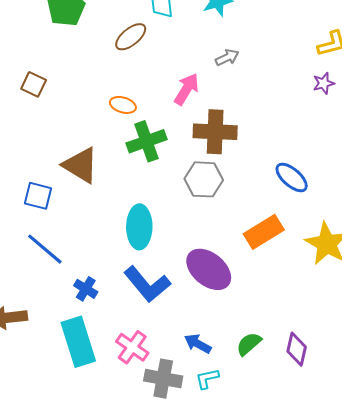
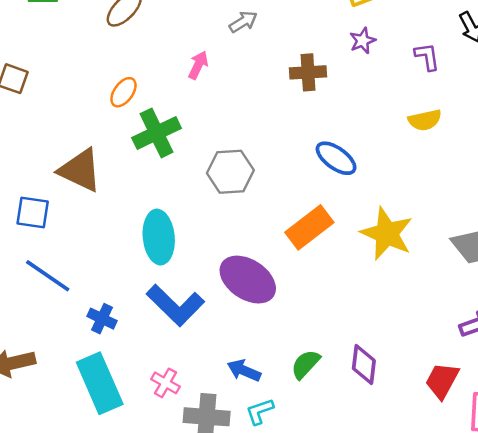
pink arrow: (187, 89) -> (198, 65), size x0.7
orange ellipse: (123, 105) -> (123, 92), turned -65
brown cross: (215, 132) -> (308, 72), moved, size x0.7
pink cross: (132, 347) -> (165, 383), size x0.7

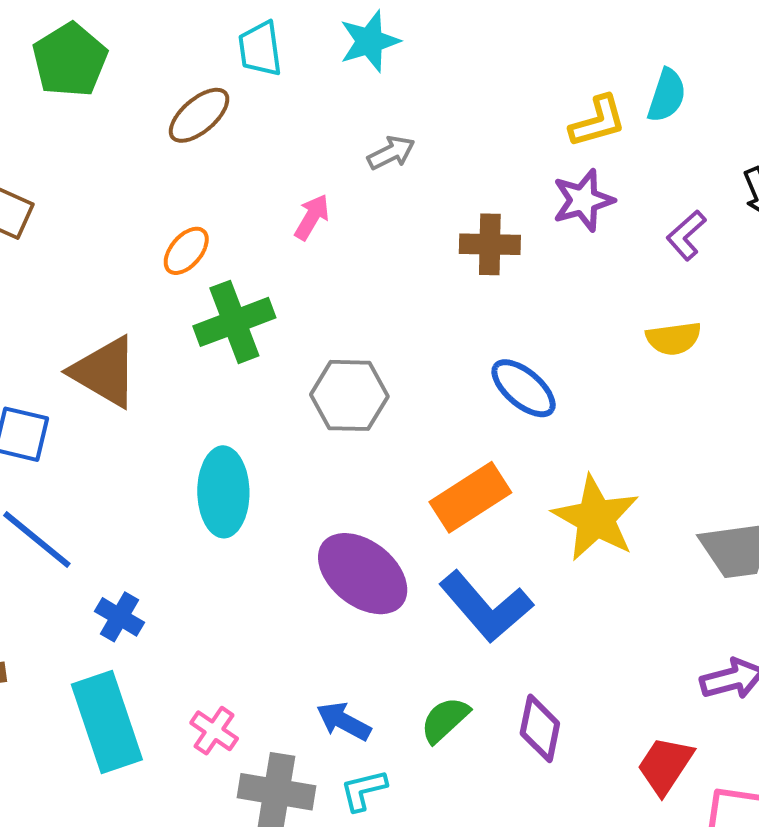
purple star: (363, 41) -> (583, 200), size x1.4
purple L-shape: (427, 57) -> (686, 235), turned -128
blue L-shape: (175, 305) -> (486, 607), moved

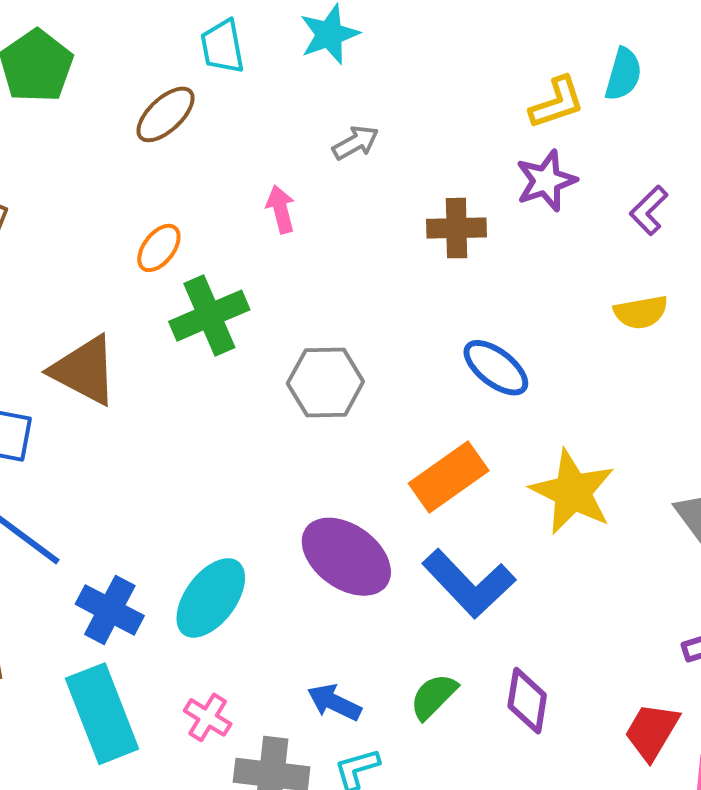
pink arrow: (312, 217) -> (281, 209), turned -42
cyan ellipse: (223, 492) -> (211, 598), moved, turned 40
blue cross: (120, 617) -> (110, 610), size x1.4

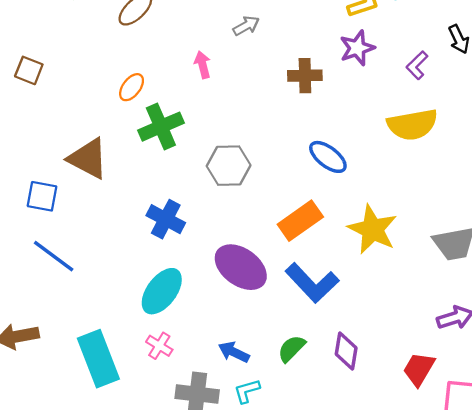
yellow semicircle: (641, 312) -> (412, 125), size x1.6
blue cross: (110, 610) -> (166, 219), moved
pink cross: (208, 717) -> (159, 346), moved

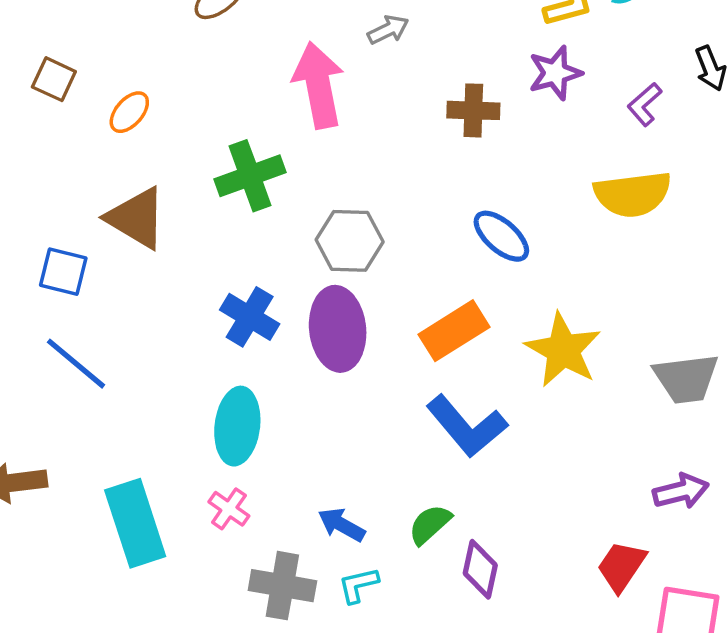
pink arrow: (202, 65) -> (319, 85), size x2.0
orange ellipse: (132, 87) -> (129, 112), moved
purple ellipse: (241, 267) -> (338, 329), moved, turned 45
cyan ellipse: (162, 291) -> (237, 426), turned -33
purple diamond: (346, 351) -> (480, 569), moved

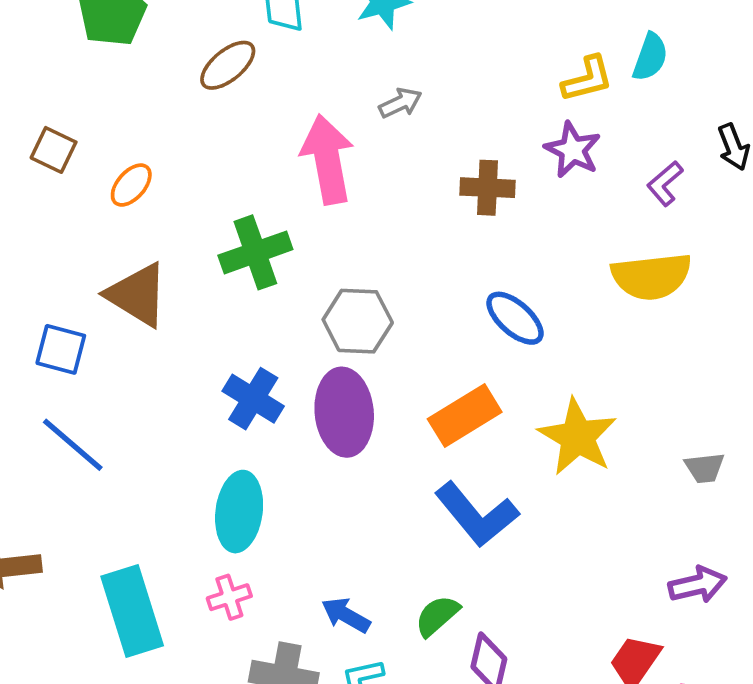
purple star: (555, 73) -> (573, 150), turned -30
gray trapezoid: (686, 378) -> (705, 468), size x0.6
pink cross: (229, 509) -> (229, 597), turned 36

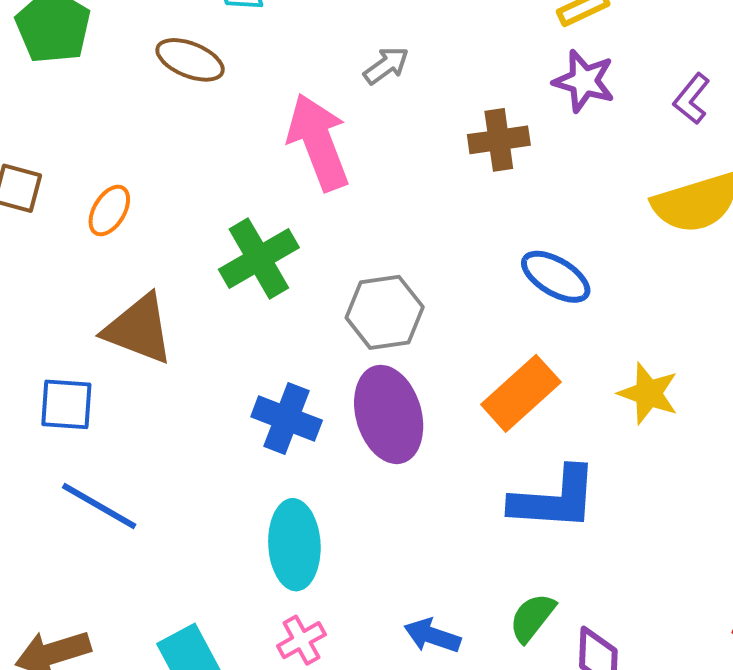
brown ellipse: (228, 65) -> (190, 60), turned 72
yellow star: (577, 437) -> (648, 393), size x0.7
blue L-shape: (477, 515) -> (554, 499), turned -36

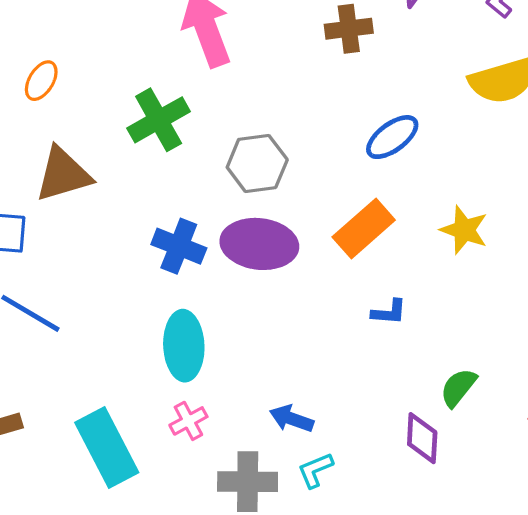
blue ellipse: (556, 277) -> (392, 137), turned -68
brown triangle: (139, 329) -> (63, 174), turned -38
purple ellipse: (389, 414) -> (259, 244), turned -68
blue L-shape: (554, 499) -> (389, 312), size x0.5
green semicircle: (532, 618) -> (458, 388), moved

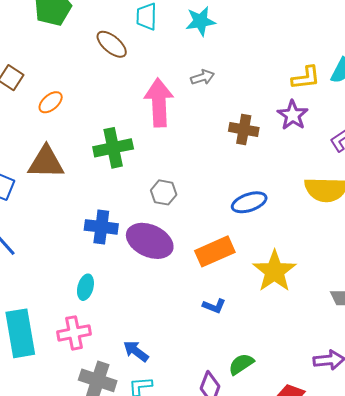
gray hexagon: (257, 163) -> (164, 192), size x0.7
yellow star: (464, 230) -> (274, 271), size x1.4
blue cross: (179, 246) -> (101, 227), turned -32
cyan ellipse: (184, 346) -> (85, 287), size x0.6
pink cross: (188, 421) -> (74, 333), size x1.4

